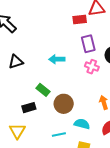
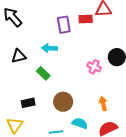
purple rectangle: (88, 44) -> (64, 25), moved
cyan arrow: (57, 59) -> (50, 48), moved
green rectangle: (43, 90) -> (43, 73), moved

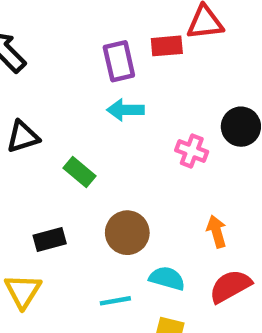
cyan arrow: (50, 48) -> (125, 110), moved

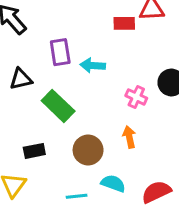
purple rectangle: (119, 61) -> (60, 52), moved
green rectangle: (79, 172) -> (58, 106), size x1.5
orange arrow: (217, 232) -> (129, 137), moved

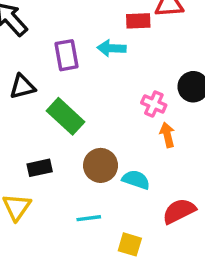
cyan arrow: (93, 65) -> (112, 48), moved
orange arrow: (129, 137) -> (167, 135), moved
cyan semicircle: (113, 183) -> (136, 180), moved

